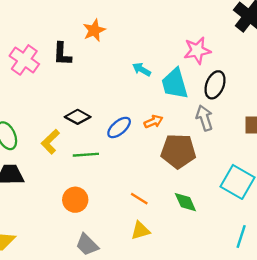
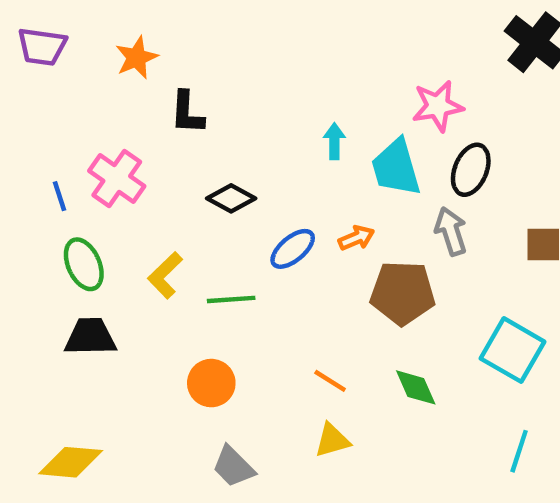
orange star: (94, 30) -> (137, 58), moved
pink cross: (24, 60) -> (117, 179), moved
cyan arrow: (142, 69) -> (334, 141), turned 60
black diamond: (78, 117) -> (231, 198), moved

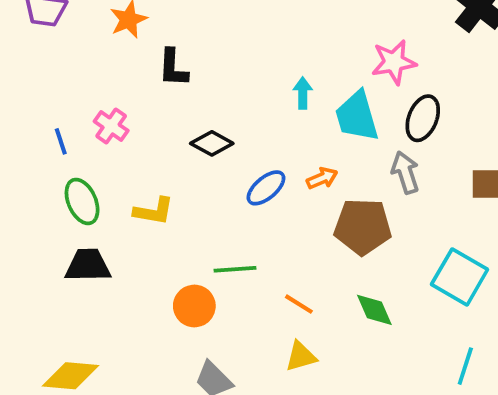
pink cross: (117, 179) -> (111, 126), size x0.7
yellow L-shape: (165, 275) -> (154, 211), turned -126
green line: (231, 299) -> (235, 269), moved

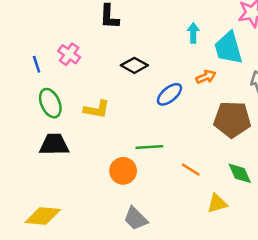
orange arrow: (322, 178) -> (206, 77), moved
yellow triangle: (301, 356) -> (217, 203), moved

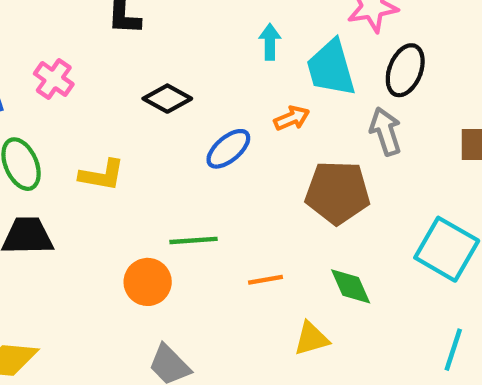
orange line: (191, 170) -> (265, 280), turned -42

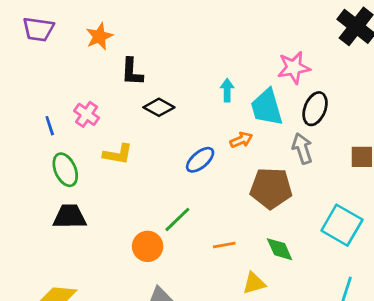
black diamond: (167, 99) -> (159, 107), moved
yellow L-shape: (102, 175) -> (118, 154), moved
green line: (193, 240) -> (177, 219), turned -40

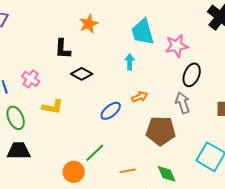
orange star: (99, 36) -> (89, 24), moved
cyan trapezoid: (267, 107) -> (143, 32), moved

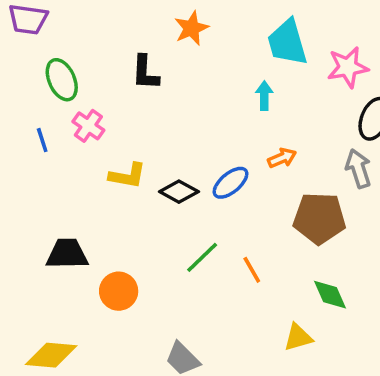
black diamond: (82, 74) -> (179, 192), moved
green ellipse: (16, 118) -> (62, 80), moved
orange line: (128, 171) -> (252, 270), moved, turned 70
orange circle: (74, 172) -> (119, 291), moved

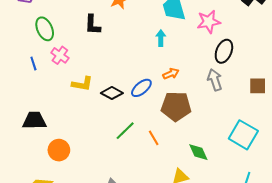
brown pentagon: (319, 218) -> (176, 106), moved
black trapezoid: (67, 254) -> (34, 121), moved
orange circle: (119, 291) -> (59, 150), moved

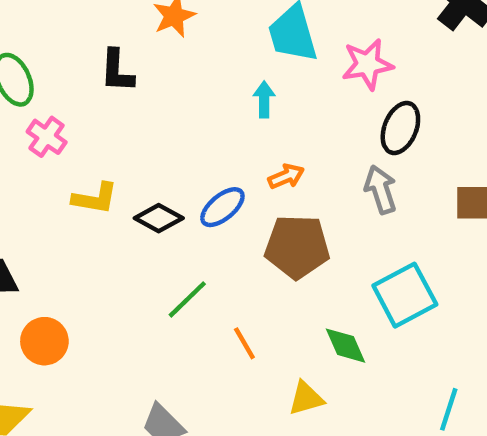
cyan square: (243, 135) -> (405, 295), moved, turned 32
orange line: (154, 138) -> (244, 343), moved

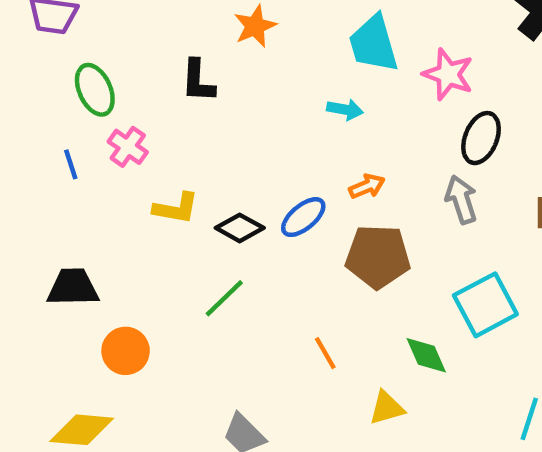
pink star: (367, 64) -> (448, 74), turned 30
cyan arrow: (264, 99) -> (345, 110), turned 100
green line: (187, 299) -> (224, 298), moved

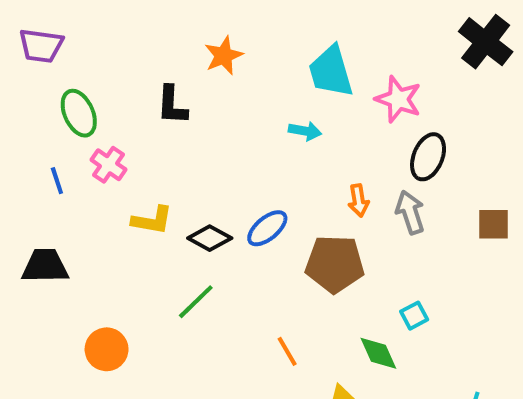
orange arrow: (367, 186) -> (359, 200), moved, turned 104
black trapezoid: (73, 287) -> (45, 266), moved
cyan square: (485, 305) -> (414, 316), moved, size x0.5

